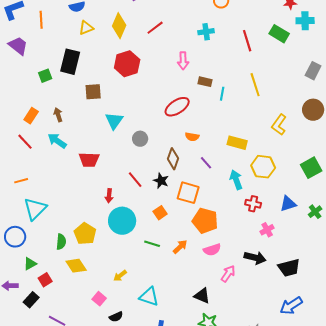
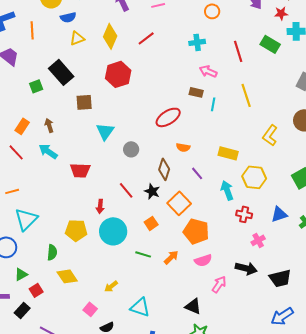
pink arrow: (183, 61) -> (208, 71), moved, turned 114
black rectangle: (70, 62) -> (61, 72), turned -55
orange square: (188, 193) -> (179, 203), turned 30
yellow pentagon: (85, 234) -> (76, 230), moved, turned -30

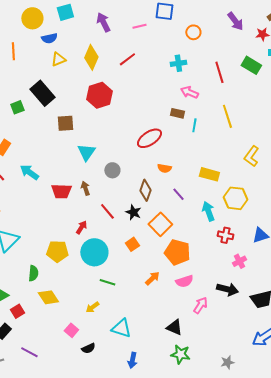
brown arrow: (49, 125) -> (85, 188), moved
red arrow: (100, 206) -> (81, 227), turned -152
green line: (143, 254) -> (107, 282), moved

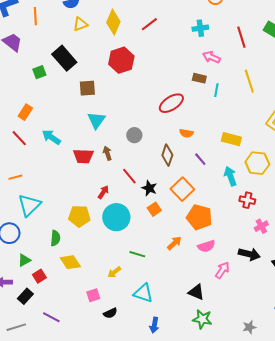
cyan triangle: (86, 152) -> (96, 120), moved
black star: (133, 212) -> (149, 188), moved
green line: (107, 282) -> (137, 254), moved
pink square: (71, 330) -> (93, 295), turned 32

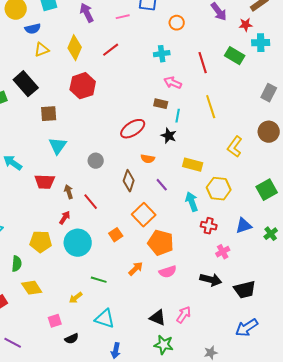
brown arrow: (107, 153) -> (69, 192), moved
black star: (149, 188) -> (169, 136), moved
pink arrow: (222, 270) -> (184, 315), moved

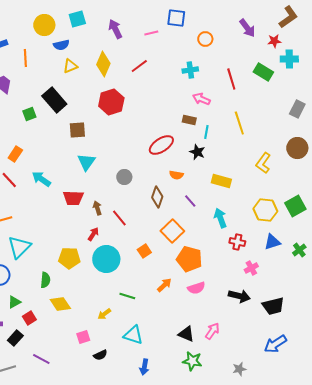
yellow hexagon: (219, 189) -> (265, 210), moved

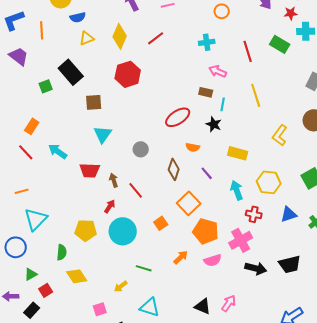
yellow hexagon: (265, 210) -> (269, 182), moved
pink cross: (251, 268) -> (241, 240), moved, size x1.6
black trapezoid: (273, 306) -> (290, 264), moved

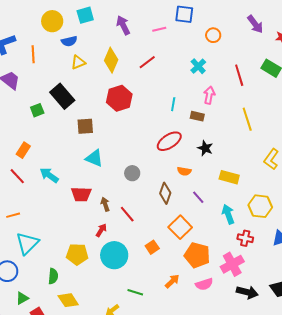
cyan cross: (207, 42) -> (198, 66), turned -35
pink arrow: (218, 71) -> (209, 95), turned 78
cyan line: (223, 104) -> (173, 104), moved
cyan triangle: (103, 134) -> (94, 158), turned -42

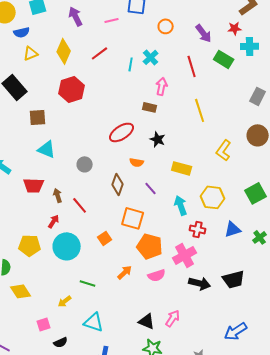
purple arrow: (255, 24) -> (204, 33), moved
cyan line: (173, 104) -> (131, 64), moved
orange square: (180, 227) -> (133, 218), turned -30

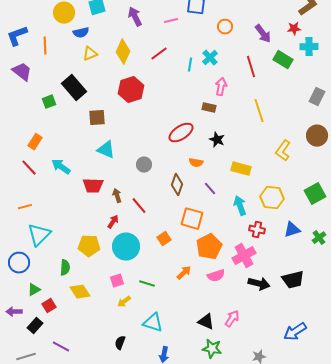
orange pentagon: (150, 246) -> (209, 247), turned 30
pink square: (44, 324) -> (117, 281), moved
black semicircle: (61, 342) -> (120, 343), turned 136

